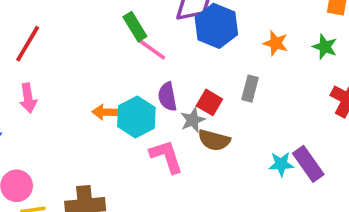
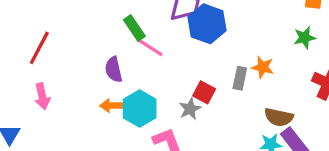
orange star: (276, 43) -> (263, 67), moved
green star: (325, 47) -> (305, 38), turned -30
purple semicircle: (167, 97) -> (114, 70), moved
brown semicircle: (214, 140) -> (279, 117), moved

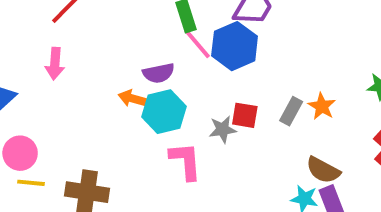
blue hexagon: (207, 24) -> (235, 46), moved
purple semicircle: (114, 70) -> (159, 73), moved, turned -105
red square: (204, 92) -> (245, 115), turned -35

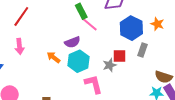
blue hexagon: (235, 46) -> (131, 28), moved
orange arrow: (132, 98) -> (53, 57), moved, turned 32
orange star: (322, 106) -> (157, 24), moved

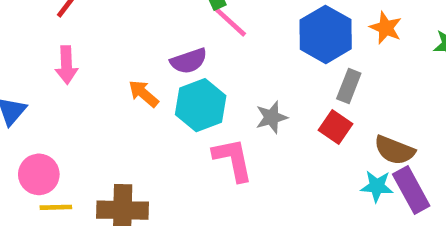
red square: (119, 56) -> (336, 127), moved, turned 32

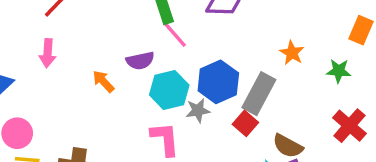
blue hexagon: (326, 34) -> (218, 82), moved
gray rectangle: (349, 86) -> (259, 94), size x1.6
cyan hexagon: (201, 105) -> (169, 90), moved

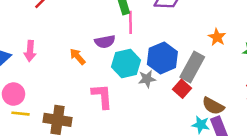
pink line: (175, 34) -> (130, 22), turned 40
pink arrow: (48, 53) -> (30, 51), moved
pink L-shape: (165, 139) -> (102, 96), moved

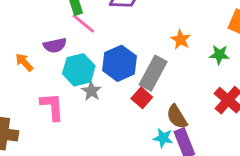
pink line: (130, 22) -> (83, 24), turned -50
gray star: (147, 79) -> (91, 91), moved, turned -30
brown semicircle: (213, 106) -> (177, 117), turned 30

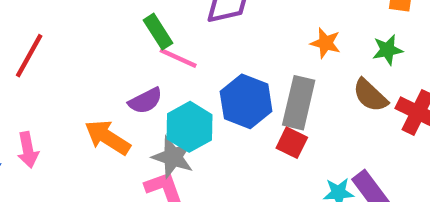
orange arrow: (24, 62) -> (107, 137), size x1.5
gray star: (91, 91) -> (173, 157), moved, size x1.4
brown semicircle: (177, 117) -> (370, 95), moved

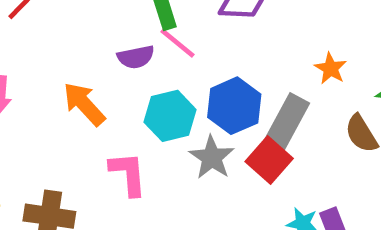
purple semicircle: (145, 101) -> (136, 57), moved
red square: (292, 143) -> (269, 160), size x1.4
gray star: (173, 157) -> (212, 157), moved

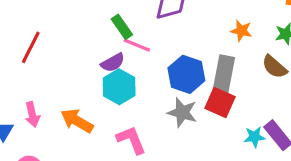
orange arrow: (84, 104) -> (77, 121), moved
cyan hexagon: (170, 116) -> (119, 87), moved

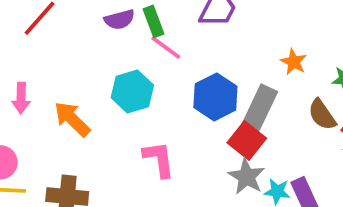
purple semicircle: (113, 63) -> (119, 20), moved
gray star: (182, 112) -> (247, 177), moved
pink L-shape: (131, 140) -> (159, 159), moved

